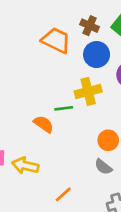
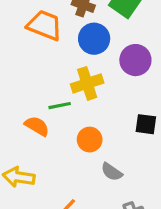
orange circle: (108, 140) -> (90, 140), moved

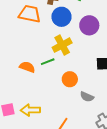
orange semicircle: (37, 126) -> (27, 67), moved

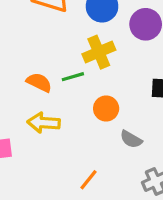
yellow arrow: (30, 110) -> (44, 123), moved

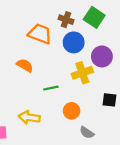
yellow cross: (99, 52) -> (82, 73), moved
orange semicircle: (39, 82) -> (25, 65), moved

